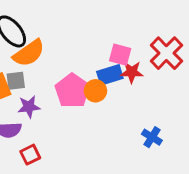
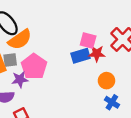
pink pentagon: (72, 91) -> (34, 67), moved
orange circle: (95, 91) -> (106, 81), moved

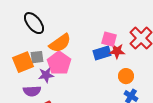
orange semicircle: (20, 39) -> (60, 43), moved

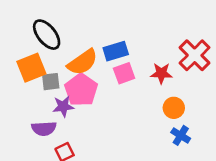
pink square: (109, 39) -> (124, 73), moved, turned -35
blue rectangle: (102, 53) -> (116, 51), moved
orange square: (23, 62) -> (31, 68), moved

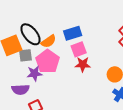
black ellipse: (47, 35) -> (31, 34), moved
orange semicircle: (83, 62) -> (49, 41), size x0.7
red star: (161, 73) -> (83, 64), moved

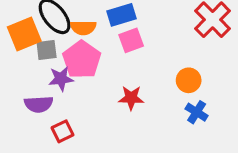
orange semicircle: (49, 41) -> (83, 28), turned 35
red star: (83, 64) -> (131, 98), moved

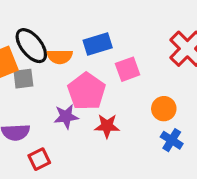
pink square: (131, 40) -> (128, 69), moved
pink pentagon: (82, 60) -> (87, 91), moved
purple star: (61, 79) -> (66, 117), moved

